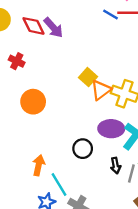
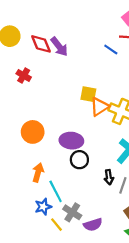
blue line: (111, 14) -> (111, 50), moved
yellow square: (88, 77) -> (88, 94), turned -35
orange circle: (33, 102) -> (33, 132), moved
purple ellipse: (111, 129) -> (71, 141), moved

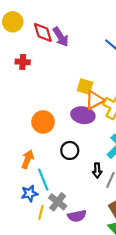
red cross: (24, 75) -> (23, 62), turned -32
orange circle: (33, 132) -> (43, 122), moved
purple ellipse: (71, 141) -> (83, 115), moved
yellow line: (56, 225) -> (41, 212), turned 48

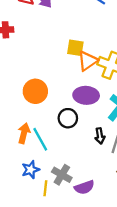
purple ellipse: (83, 115) -> (86, 95), moved
cyan line: (43, 180) -> (40, 139), moved

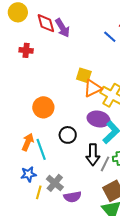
purple ellipse: (86, 95) -> (98, 119), moved
black arrow: (100, 136) -> (93, 155), size x1.5

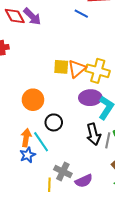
yellow square: (84, 75) -> (61, 67), moved
black circle: (68, 135) -> (54, 122), moved
blue star: (29, 174) -> (28, 155), moved

